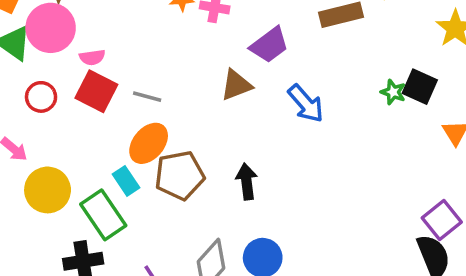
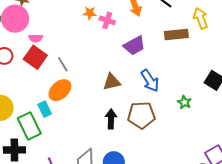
brown triangle: (236, 85) -> (112, 82), moved
green star: (393, 92) -> (184, 102), moved
gray line: (147, 97) -> (63, 64), turned 35
brown pentagon: (180, 175) -> (141, 115), moved

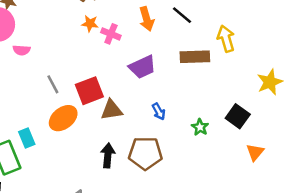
red square: (35, 57) -> (89, 91), moved, turned 30
blue arrow: (150, 81) -> (159, 111), size x0.6
orange ellipse: (60, 90) -> (63, 118), moved
green star: (184, 102) -> (200, 127), moved

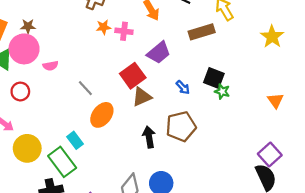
red square: (89, 91) -> (133, 76), moved
black square: (238, 116) -> (214, 78), moved

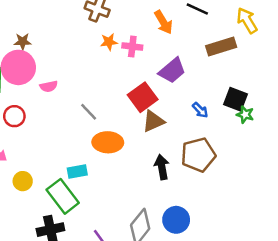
orange ellipse: (102, 115) -> (108, 142), turned 55
cyan rectangle: (75, 140) -> (77, 172), turned -63
yellow circle: (27, 148) -> (23, 181), size x0.6

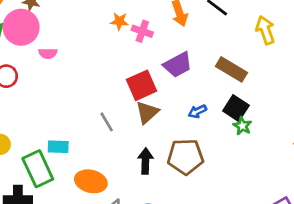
brown rectangle: (221, 47) -> (231, 69), moved, turned 36
blue arrow: (200, 110) -> (197, 111), turned 96
gray line: (89, 112) -> (107, 122), moved
brown triangle: (153, 121) -> (147, 112), turned -30
orange ellipse: (108, 142) -> (91, 181), moved

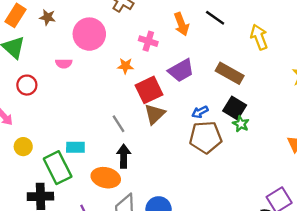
orange star: (119, 21) -> (125, 66), moved
pink circle: (21, 27) -> (89, 34), moved
brown pentagon: (186, 157) -> (206, 137), moved
black arrow: (145, 161) -> (124, 156), moved

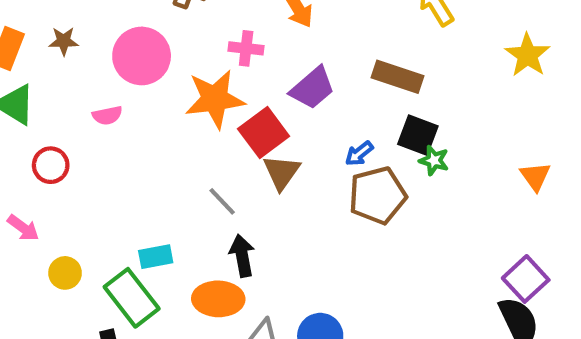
orange star: (125, 66) -> (215, 99), size x2.0

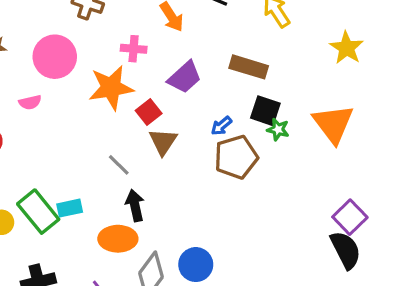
red square: (264, 133) -> (149, 112), size x0.7
orange triangle: (535, 176) -> (333, 124), moved, size x1.8
green rectangle: (132, 298) -> (38, 212), moved

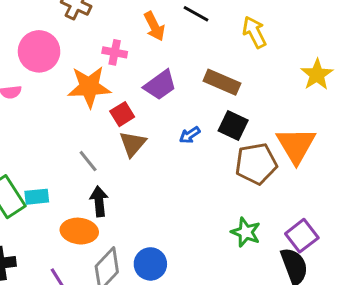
green star: (278, 129) -> (246, 232), moved, size x1.4
brown pentagon: (236, 157) -> (256, 164), moved

